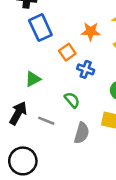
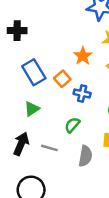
blue rectangle: (40, 28) -> (34, 72), moved
orange star: (91, 31) -> (83, 56), turned -30
green semicircle: (72, 100) -> (72, 125), turned -91

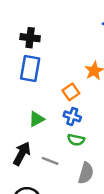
blue rectangle: (34, 72) -> (30, 69), moved, turned 35
blue cross: (82, 94) -> (72, 116), moved
green semicircle: (72, 125) -> (76, 140), turned -126

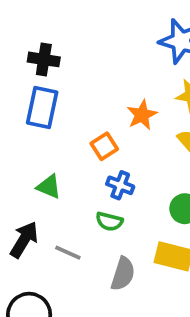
blue cross: (72, 116) -> (120, 185), moved
green triangle: (36, 119) -> (49, 187), turned 49

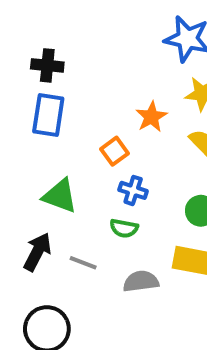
green triangle: (49, 187) -> (60, 196), size x1.4
gray semicircle: (123, 274) -> (141, 281), turned -112

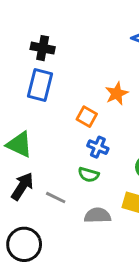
orange square: (114, 151) -> (87, 117), turned -30
green triangle: (60, 196) -> (19, 144), moved

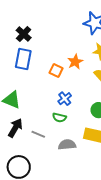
black cross: (43, 48) -> (24, 34), turned 35
orange square: (87, 117) -> (56, 70), moved
blue cross: (98, 147) -> (65, 99), turned 32

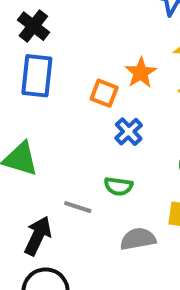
blue cross: (65, 99) -> (129, 132), moved
black arrow: (15, 128) -> (38, 236), moved
gray line: (38, 134) -> (78, 207), moved

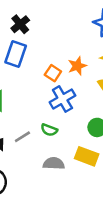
blue cross: (129, 132) -> (62, 99), size x1.5
gray line: (78, 207) -> (22, 137), turned -63

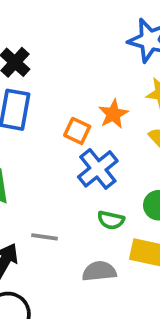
green semicircle: (49, 130) -> (111, 220), moved
gray line: (22, 137) -> (44, 237), turned 49

